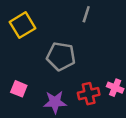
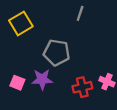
purple star: (55, 102) -> (42, 79), moved

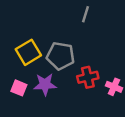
yellow square: (21, 23) -> (28, 52), moved
red cross: (82, 87) -> (88, 77), moved

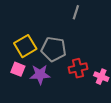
pink square: (19, 88) -> (18, 69), moved

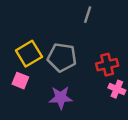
red cross: (78, 68) -> (107, 65), moved
purple star: (40, 74) -> (61, 98), moved

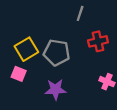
red cross: (107, 65) -> (98, 41), moved

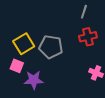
gray line: (80, 13) -> (84, 12), moved
purple star: (55, 89) -> (34, 80), moved

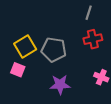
purple star: (34, 80) -> (60, 85), moved

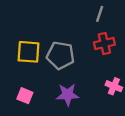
yellow square: (25, 47) -> (28, 52), turned 35
pink square: (18, 70) -> (25, 96), moved

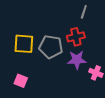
red cross: (104, 44) -> (76, 37), moved
purple star: (68, 95) -> (77, 60), moved

